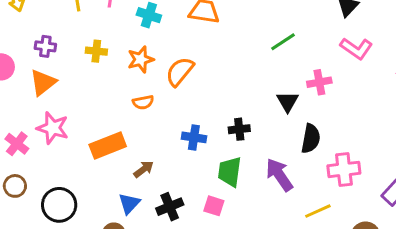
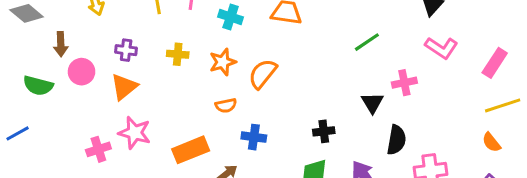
blue cross: (194, 137) -> (254, 137), moved
pink cross: (17, 144) -> (98, 149), turned 35

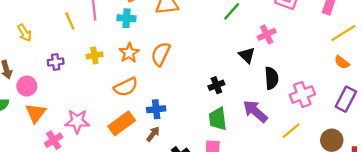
orange triangle: (124, 87) -> (36, 113), moved
orange semicircle: (226, 106) -> (126, 87), moved, size x1.5
blue cross: (254, 137) -> (156, 109), moved

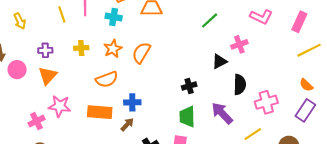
black triangle: (247, 55) -> (219, 61), turned 42
orange semicircle: (342, 62) -> (306, 85), moved
orange triangle: (36, 113) -> (48, 76), moved
orange rectangle: (122, 123) -> (100, 112), turned 35

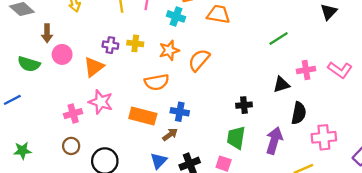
pink L-shape: (261, 17) -> (340, 70), moved
purple cross: (45, 50) -> (110, 45), moved
purple arrow: (222, 113) -> (274, 141), turned 50

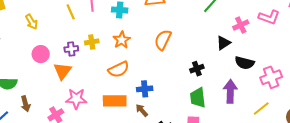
brown arrow: (47, 33) -> (26, 104), moved
pink circle: (62, 54) -> (41, 54), moved
orange semicircle: (199, 60) -> (163, 40), moved
black semicircle: (299, 113) -> (245, 63), turned 108
brown arrow: (170, 135) -> (142, 110), turned -80

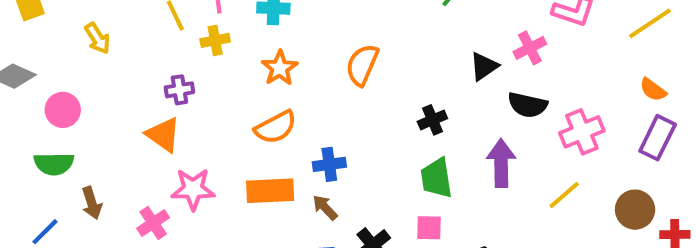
pink cross: (241, 25) -> (530, 48), moved
yellow cross: (92, 42) -> (215, 40), moved
pink circle: (41, 54) -> (63, 110), moved
orange triangle: (62, 71) -> (163, 135), turned -30

